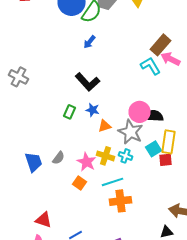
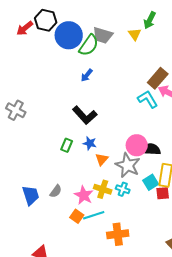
orange triangle: (104, 126) -> (102, 159), turned -32
cyan line: (112, 182) -> (94, 215), moved

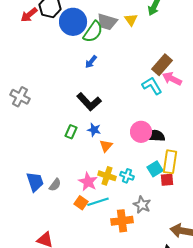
yellow triangle: (135, 34) -> (131, 20), moved
gray star: (128, 165) -> (142, 205), moved, size x0.7
gray semicircle: (56, 191) -> (55, 185), moved

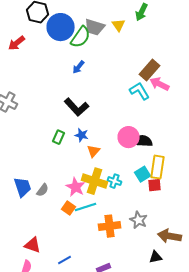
red arrow: (29, 15) -> (16, 43), moved
yellow cross: (107, 176) -> (94, 181), size x1.4
gray star: (142, 205) -> (138, 220), moved

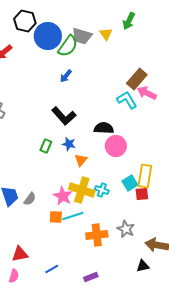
black semicircle: (142, 141) -> (104, 128), moved
orange square: (68, 208) -> (56, 217), turned -32
red triangle: (32, 245) -> (20, 254), turned -30

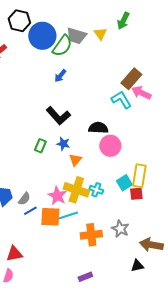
orange square: (56, 217) -> (50, 217), size x1.5
blue line: (52, 269) -> (30, 211), moved

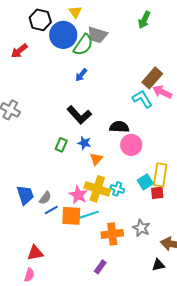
yellow triangle: (100, 34) -> (75, 12), moved
purple rectangle: (85, 277) -> (100, 267), moved, turned -32

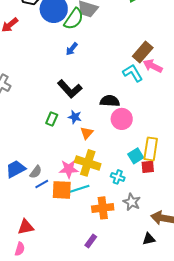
cyan cross: (117, 189) -> (118, 177), moved
blue trapezoid: (25, 195) -> (16, 169), turned -100
pink star: (78, 195) -> (69, 169), turned -30

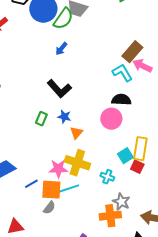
black semicircle: (110, 101) -> (121, 100), moved
red square: (148, 167) -> (137, 167), turned 32
gray semicircle: (36, 172) -> (49, 208), moved
orange cross: (103, 208) -> (110, 216), moved

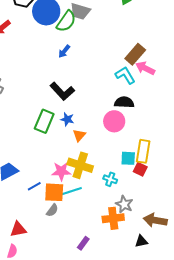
green rectangle: (41, 119) -> (44, 121), size x1.6
cyan square: (125, 156) -> (128, 158), turned 35

